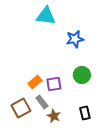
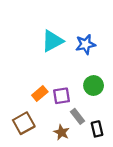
cyan triangle: (46, 16) -> (52, 41), moved, turned -35
gray rectangle: (42, 102) -> (78, 116), moved

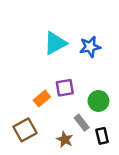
green circle: (94, 85) -> (98, 101), moved
purple square: (62, 96) -> (65, 88), moved

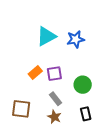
orange rectangle: (42, 99) -> (35, 73), moved
gray rectangle: (82, 123) -> (55, 99), moved
brown square: (25, 130) -> (21, 109), turned 36

